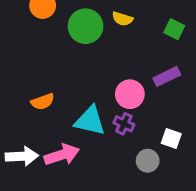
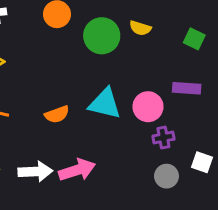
purple rectangle: (167, 76) -> (187, 88), turned 30
cyan triangle: (90, 121) -> (105, 104), moved
purple cross: (124, 124) -> (163, 138), moved, turned -36
white square: (171, 139) -> (202, 162), moved

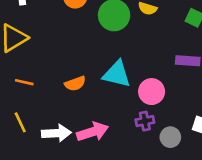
pink circle: (148, 107) -> (152, 92), moved
purple cross: (163, 138) -> (145, 121), moved

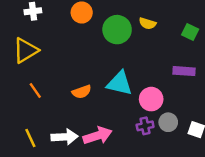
orange line: (24, 82) -> (35, 91), turned 42
yellow line: (20, 122) -> (30, 138), moved
gray circle: (170, 137) -> (168, 122), moved

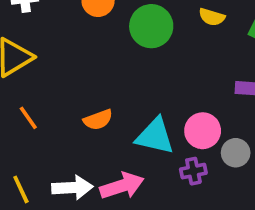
yellow semicircle: (147, 23) -> (212, 17), moved
cyan triangle: (119, 83) -> (155, 136), moved
gray circle: (168, 122) -> (236, 153), moved

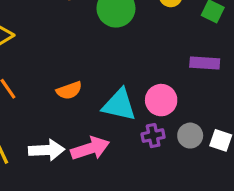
gray circle: (236, 153) -> (190, 136), moved

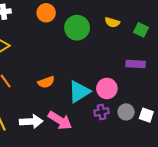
cyan triangle: (119, 105) -> (79, 92), turned -45
pink arrow: (90, 148) -> (60, 120), turned 50

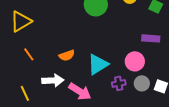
pink circle: (107, 88) -> (135, 61), moved
white arrow: (31, 122) -> (53, 80), moved

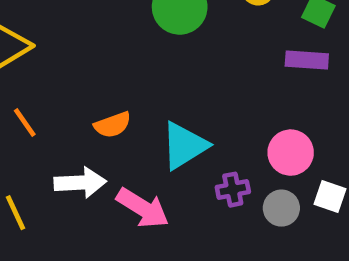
purple rectangle: (151, 38) -> (307, 60), moved
pink circle: (135, 61) -> (291, 153), moved
gray circle: (142, 83) -> (281, 208), moved

